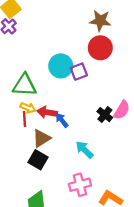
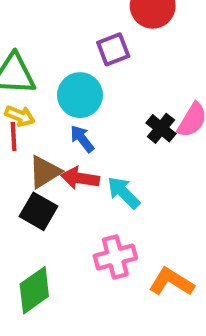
cyan circle: (61, 66) -> (80, 95), moved
red arrow: (47, 112) -> (80, 178), moved

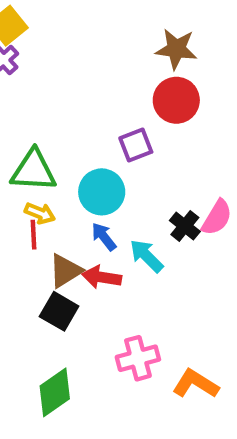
cyan arrow: (124, 193) -> (146, 256), moved

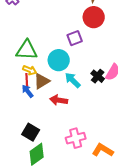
blue arrow: (104, 237) -> (28, 91), moved
cyan arrow: (146, 256) -> (73, 80), moved
brown triangle: (65, 271) -> (42, 81), moved
black square: (59, 311) -> (31, 132), moved

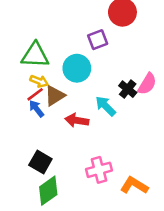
red line: (27, 80) -> (35, 94), turned 56
cyan arrow: (73, 80) -> (106, 106), moved

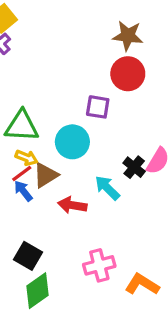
purple square: (98, 40) -> (98, 107), turned 30

